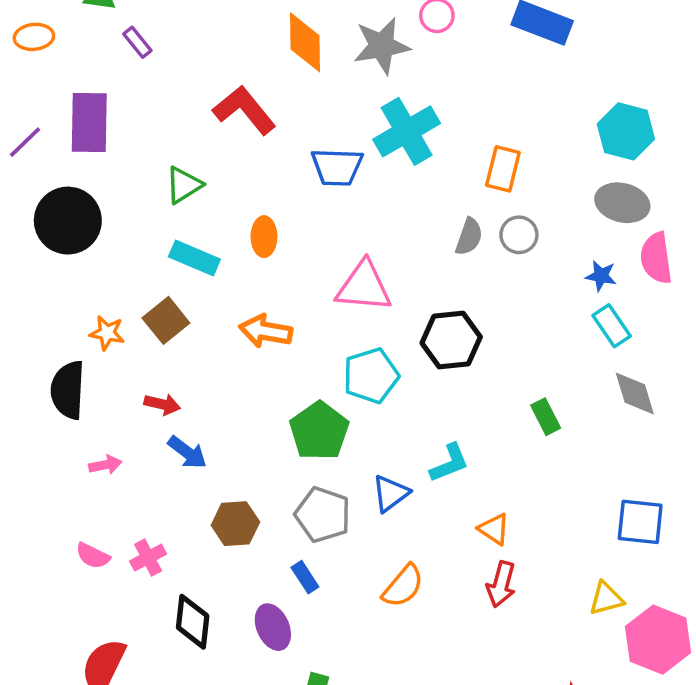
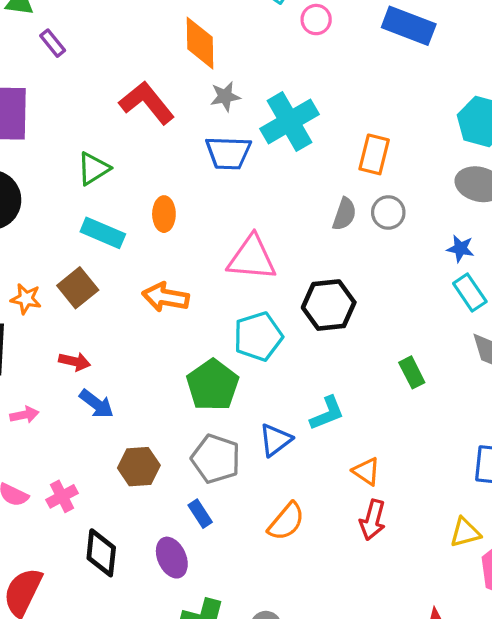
gray star: (382, 46) -> (225, 96), moved, size x0.6

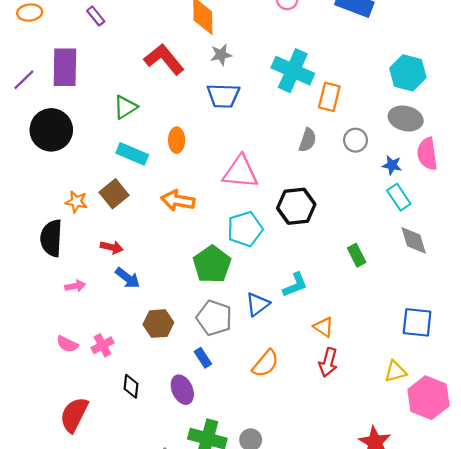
cyan cross: (289, 122) -> (293, 71), moved, turned -36
gray circle: (388, 212) -> (355, 140), moved
black diamond: (101, 553) -> (131, 386), size x0.7

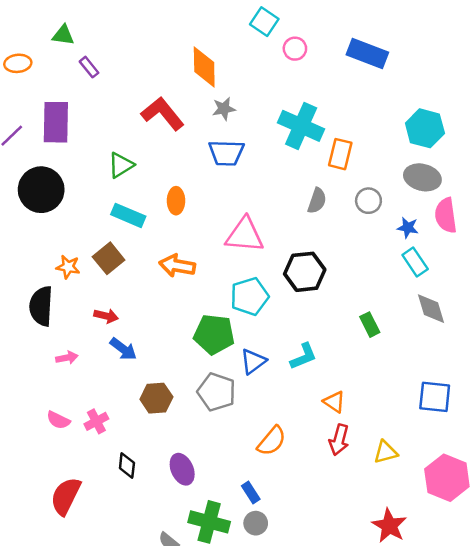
green pentagon: (212, 264) -> (214, 334), turned -30
blue triangle: (258, 304) -> (253, 361), moved
blue rectangle: (203, 358) -> (251, 492), moved
yellow triangle: (395, 371) -> (386, 452), moved

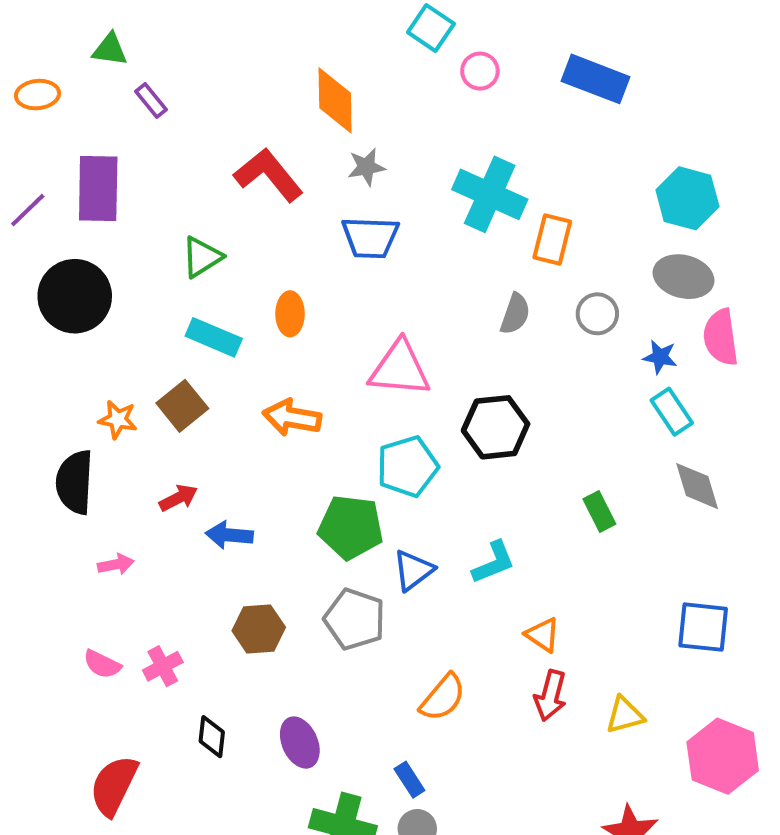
red arrow: (106, 316) -> (178, 498), turned -40
blue arrow: (123, 349) -> (229, 535), moved, turned 148

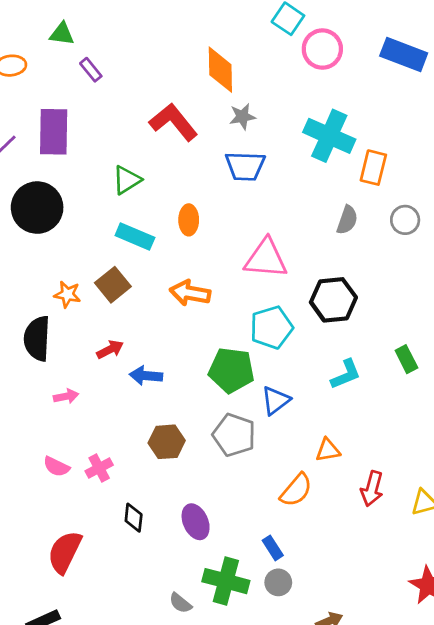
pink circle: (480, 71) -> (322, 49), size x1.5
cyan L-shape: (494, 562) -> (346, 374), moved
orange triangle: (543, 635) -> (328, 450), moved, turned -44

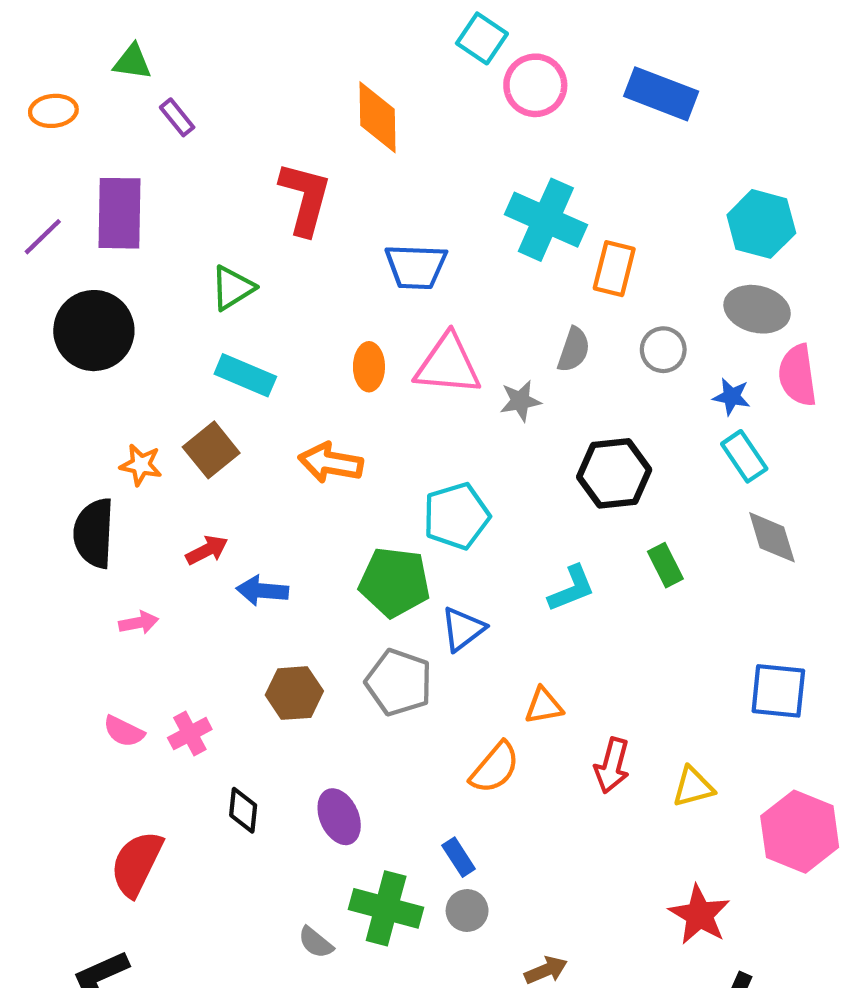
gray star: (242, 117) -> (520, 401), moved
red L-shape: (174, 122) -> (305, 198), turned 54
orange ellipse: (189, 220) -> (369, 367), moved
pink triangle: (266, 259) -> (448, 365), moved
black hexagon: (333, 300) -> (614, 473), moved

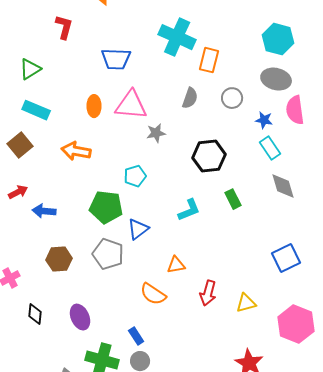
red L-shape: (305, 198) -> (64, 27), size x0.7
gray star: (520, 401) -> (156, 133), moved
cyan pentagon: (456, 516) -> (135, 176), size x0.7
blue square: (778, 691) -> (286, 258), turned -32
orange semicircle: (495, 768) -> (153, 294), turned 84

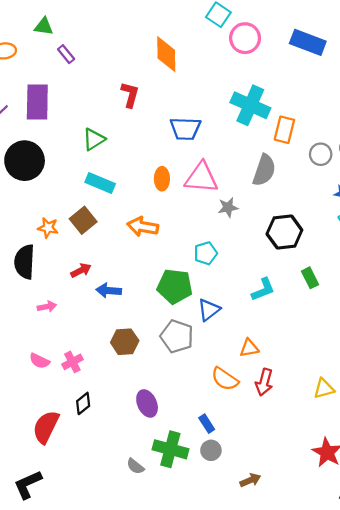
gray semicircle: (190, 98) -> (264, 170), size x1.4
gray circle: (232, 98) -> (321, 154), moved
red arrow: (208, 293) -> (264, 382), moved
black diamond: (35, 314) -> (83, 403), moved, turned 45

